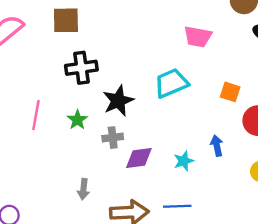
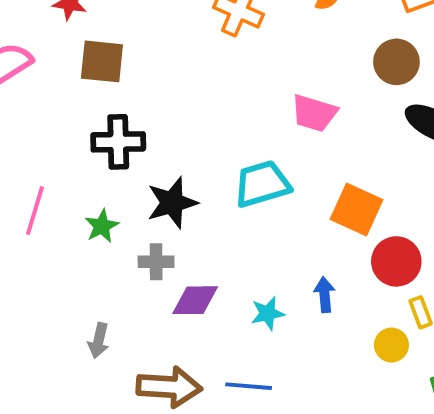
orange square: (230, 92) -> (357, 209), size x1.5

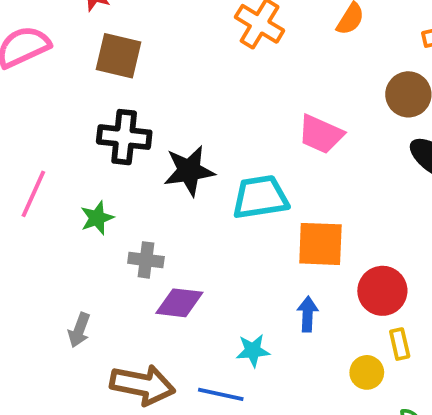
black star: (172, 203) -> (189, 171), moved
orange square: (357, 209) -> (320, 244), moved, turned -30
cyan star: (268, 313) -> (253, 351), moved

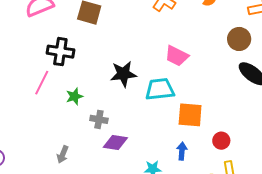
pink trapezoid: (321, 134) -> (177, 56), moved
black cross: (124, 137) -> (60, 52), moved
red circle: (382, 291) -> (221, 141), size x0.7

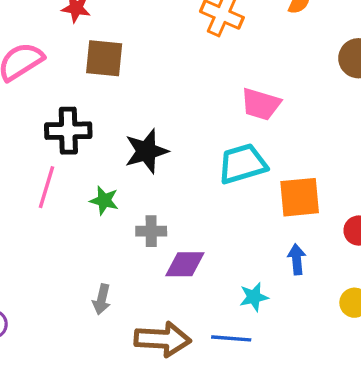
black star: (123, 74) -> (146, 151), moved
green star: (74, 96) -> (104, 200), turned -30

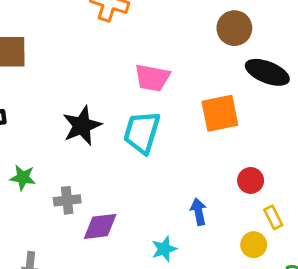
black star: (146, 151) -> (82, 126), moved
cyan trapezoid: (243, 164) -> (142, 132), turned -51
orange square: (300, 197) -> (220, 113), moved

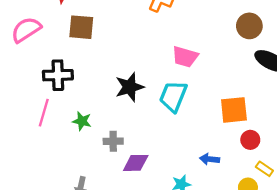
orange square: (220, 113) -> (234, 110), moved
blue arrow: (199, 212) -> (210, 159), turned -78
yellow rectangle: (273, 217) -> (264, 169), turned -35

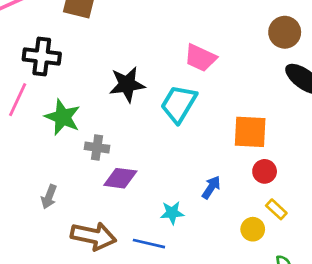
green star: (82, 121) -> (63, 117), size x1.5
blue arrow: (210, 159) -> (211, 187), turned 108

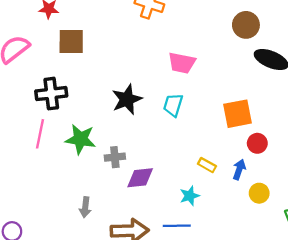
cyan trapezoid: (179, 104) -> (173, 105), size x0.7
blue arrow: (211, 187) -> (239, 169), moved
yellow rectangle: (276, 209) -> (207, 165), moved

